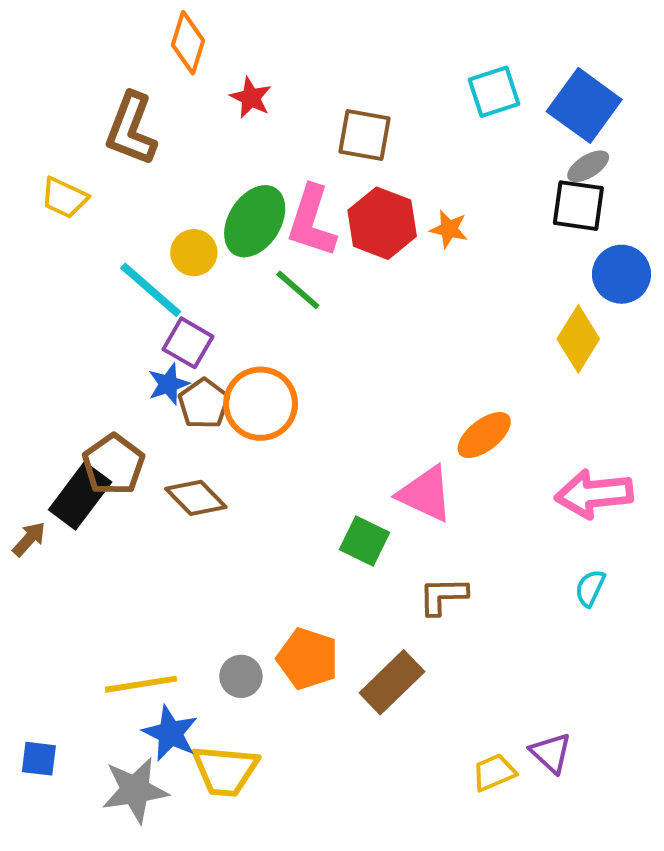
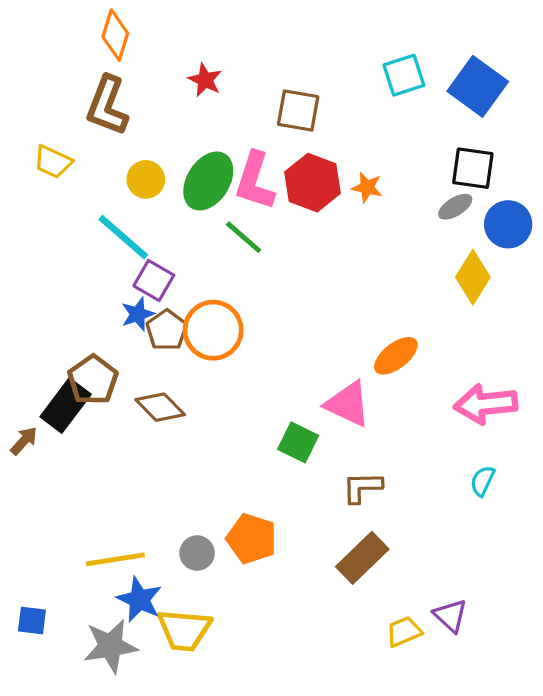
orange diamond: (188, 43) -> (115, 35), moved
gray ellipse: (588, 166) -> (455, 207), moved
yellow circle: (194, 253) -> (146, 179), moved
brown rectangle: (392, 682) -> (362, 558), moved

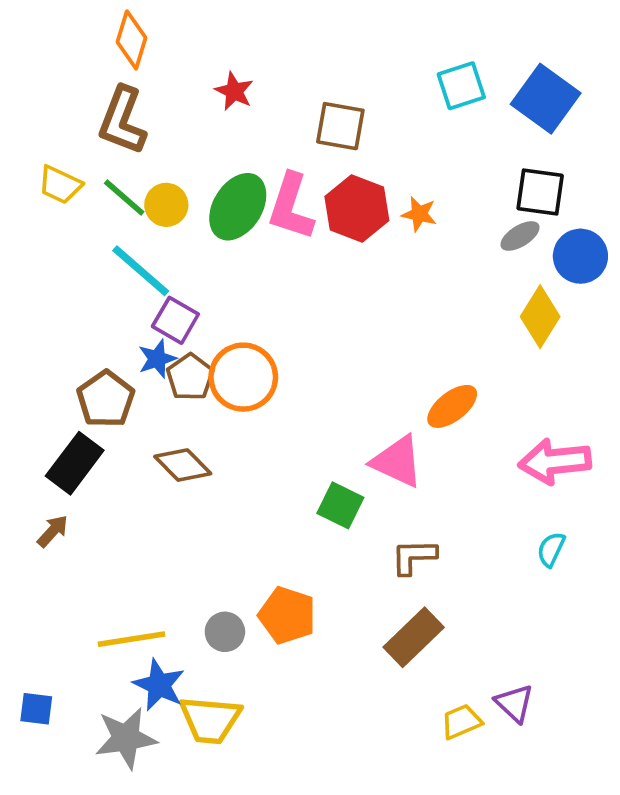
green line: (244, 237) -> (124, 198), moved
brown pentagon: (93, 380) -> (106, 399), moved
brown arrow: (24, 441) -> (53, 531), moved

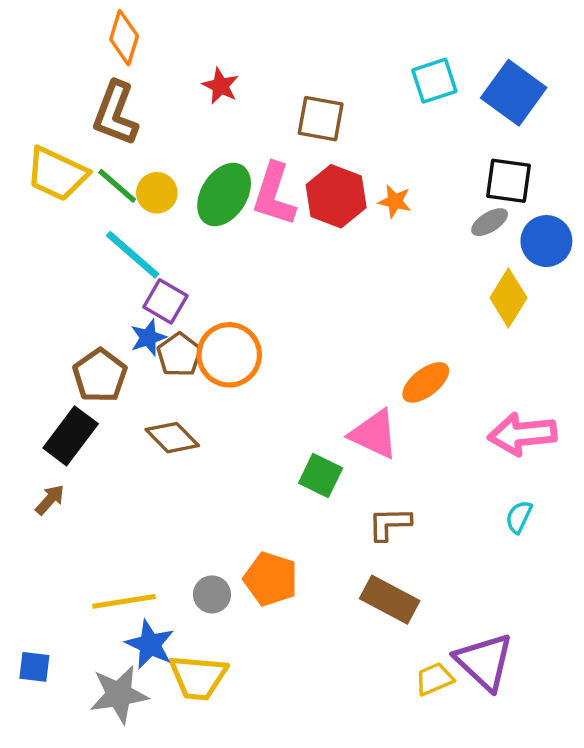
yellow trapezoid: (60, 185) -> (57, 174), size x1.5
brown rectangle: (414, 637) -> (390, 600), turned 72
purple triangle: (514, 703) -> (484, 662), size x1.6

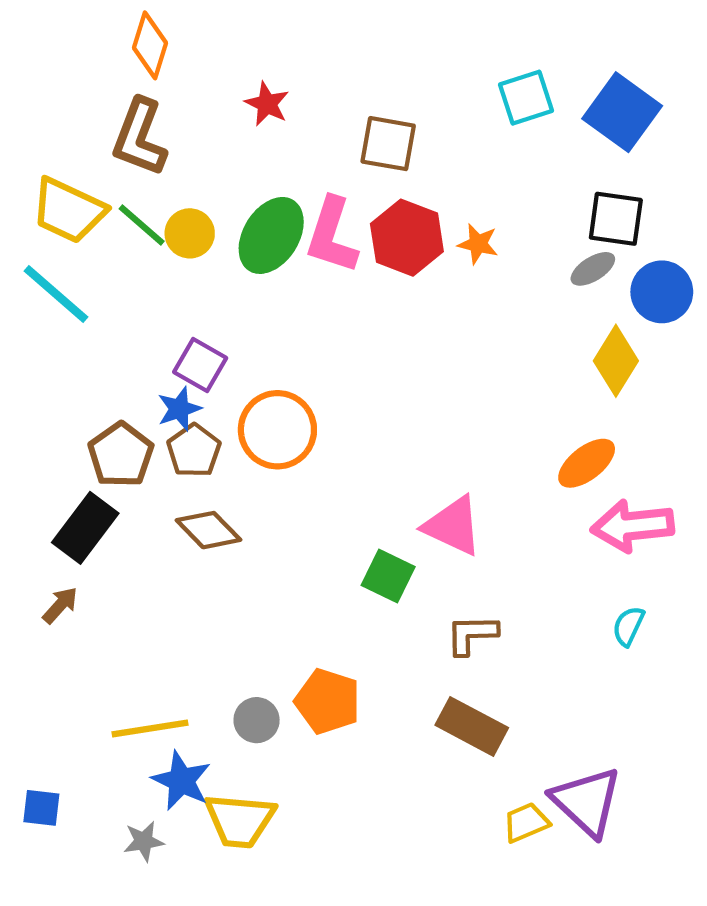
cyan line: (133, 255) -> (56, 294), moved
brown pentagon: (179, 355) -> (194, 451), moved
orange ellipse: (426, 382) -> (587, 463), moved
gray star: (119, 694) -> (144, 841), size x0.6

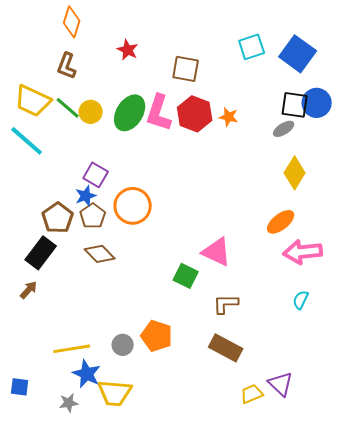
brown L-shape: (140, 137) -> (67, 66), size x0.7
blue circle: (662, 292) -> (317, 103), moved
purple triangle: (587, 802) -> (281, 384), size x0.7

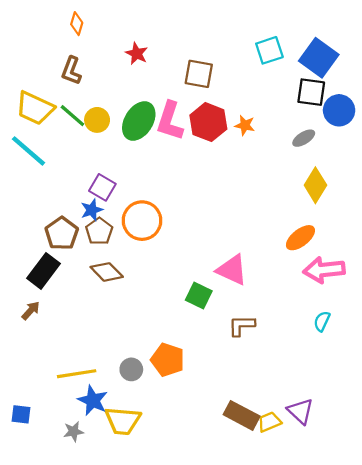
orange diamond: (72, 22) -> (77, 24), size x0.7
black square: (295, 105) -> (311, 92), moved
brown rectangle: (226, 348) -> (242, 415), moved

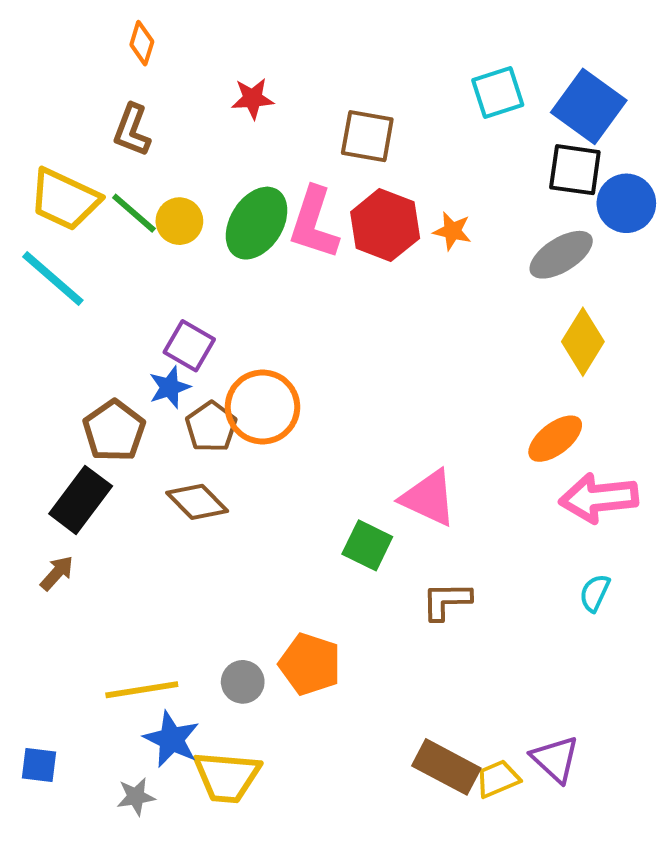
red star: (137, 54) -> (253, 98), turned -30
gray ellipse: (304, 138) -> (561, 255), size x1.5
brown pentagon: (99, 231) -> (211, 427), moved

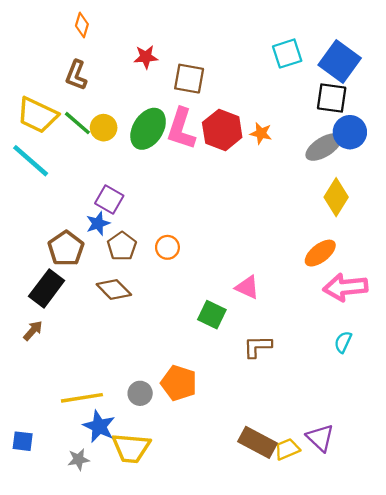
brown square: (367, 136) -> (189, 79), moved
blue circle: (626, 203) -> (350, 132), moved
orange circle: (262, 407) -> (167, 247), moved, size x0.6
pink triangle: (429, 498) -> (247, 287), size x0.7

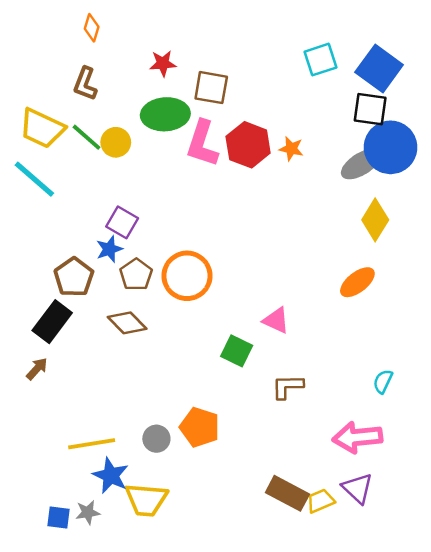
green ellipse: (148, 129) -> (165, 114), moved, turned 54
blue circle: (350, 132) -> (391, 147), size x1.4
orange circle: (167, 247) -> (187, 276), size x1.8
pink arrow: (345, 287) -> (357, 437), moved
blue square: (23, 441) -> (59, 518), moved

